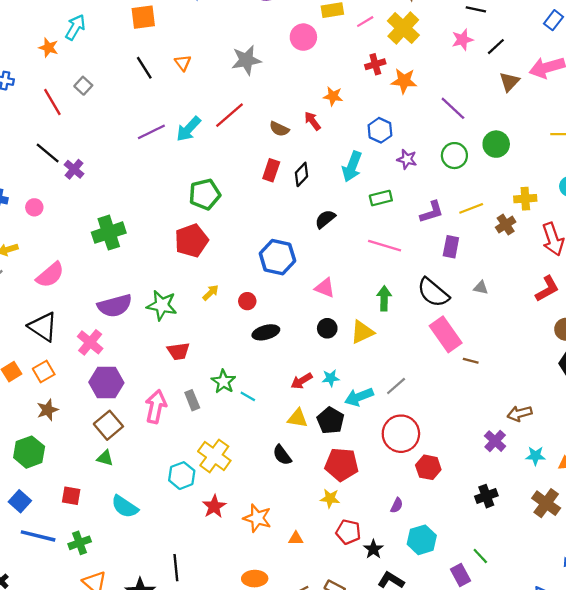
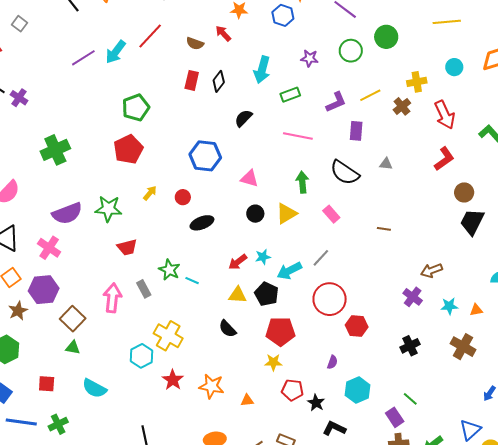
blue hexagon: (380, 130) -> (283, 15), moved
pink rectangle: (446, 334) -> (331, 214), moved, size x0.6
purple hexagon: (106, 383) -> (44, 290), moved

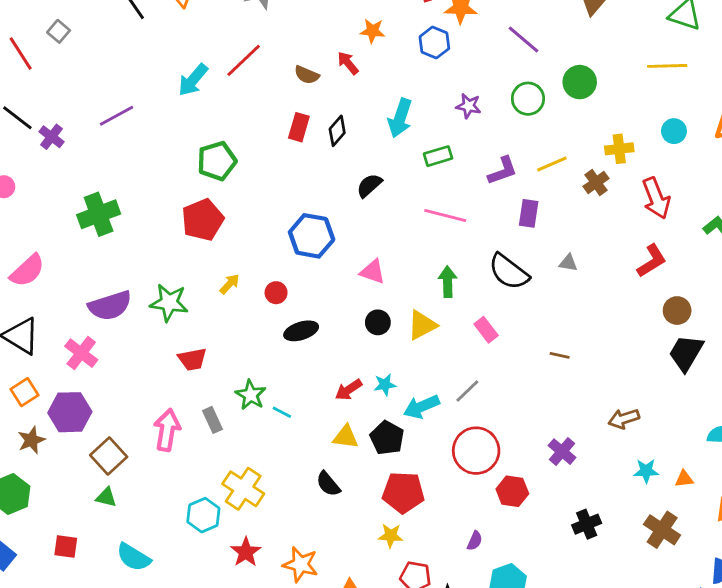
purple line: (83, 58) -> (117, 116), moved
purple cross: (413, 297) -> (562, 452), moved

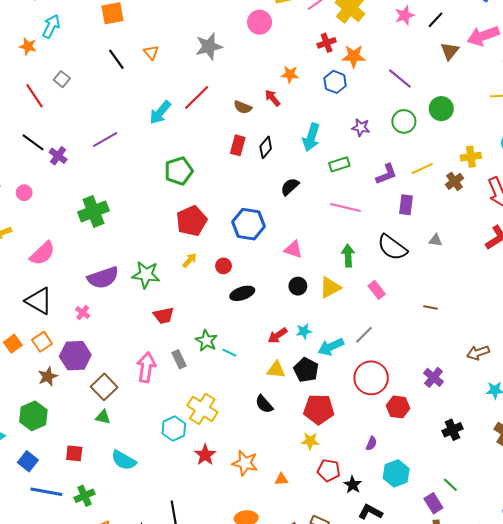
red pentagon: (203, 220) -> (192, 221), moved
pink cross: (81, 353) -> (83, 313), size x0.6

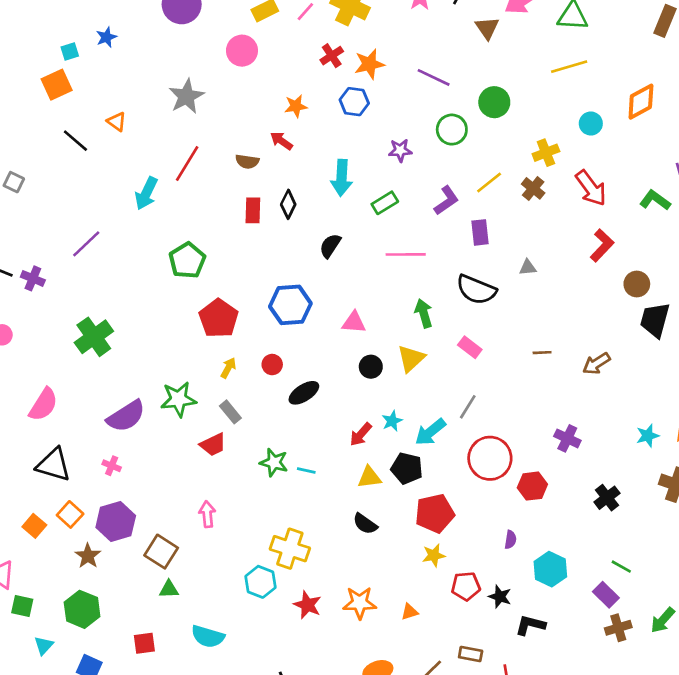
brown arrow: (478, 353) -> (596, 364), moved
gray rectangle: (179, 359) -> (230, 412), moved
pink arrow: (146, 367) -> (207, 514), size x0.7

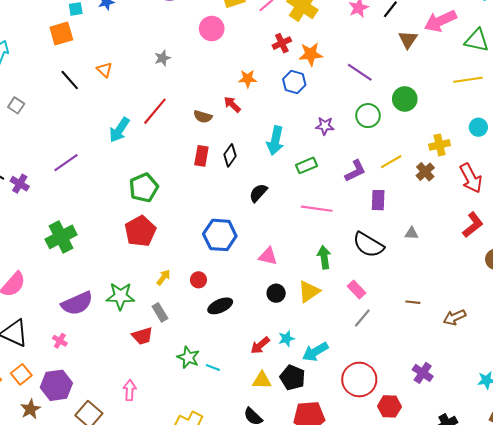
gray star: (186, 96) -> (162, 58), size x0.6
red pentagon: (219, 318) -> (140, 231), moved
gray line: (468, 407) -> (362, 318), moved

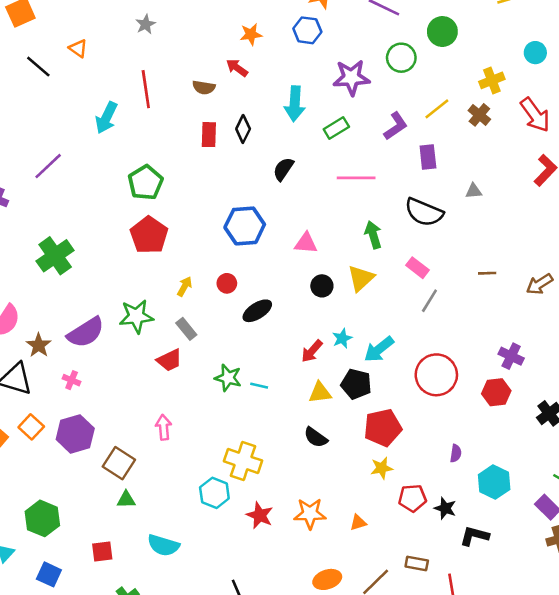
red line: (155, 111) -> (146, 89), turned -40
purple star: (325, 126) -> (351, 78), size x1.6
red hexagon: (389, 406) -> (496, 392), moved
brown star: (30, 409) -> (39, 345), moved

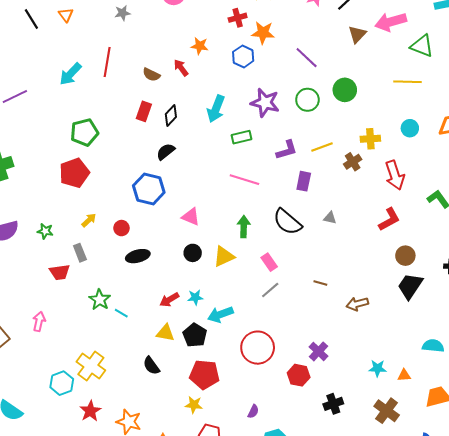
black semicircle: (283, 169) -> (166, 152), moved
green star: (136, 316) -> (45, 231), size x0.6

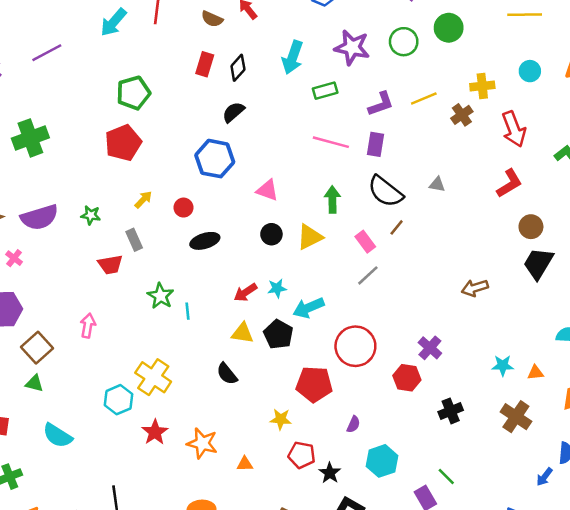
purple rectangle: (304, 181) -> (375, 144), moved
brown line: (320, 283) -> (397, 227), moved, turned -64
cyan line: (121, 313) -> (188, 311), turned 56
red pentagon: (204, 375) -> (314, 384), moved

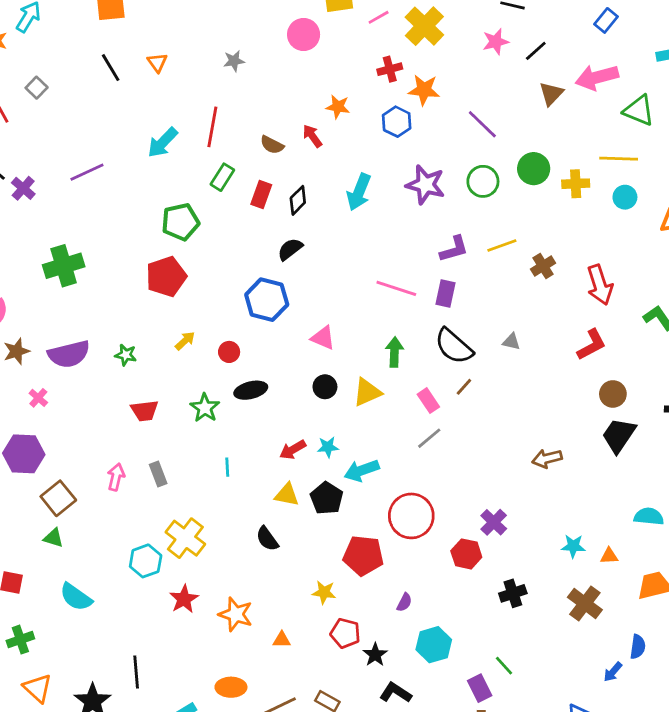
cyan circle: (530, 71) -> (625, 197), moved
yellow cross: (482, 86) -> (576, 184), moved
green rectangle: (325, 91) -> (222, 177), moved, turned -45
gray rectangle: (134, 240) -> (158, 474), moved
green star: (161, 296) -> (205, 408), moved

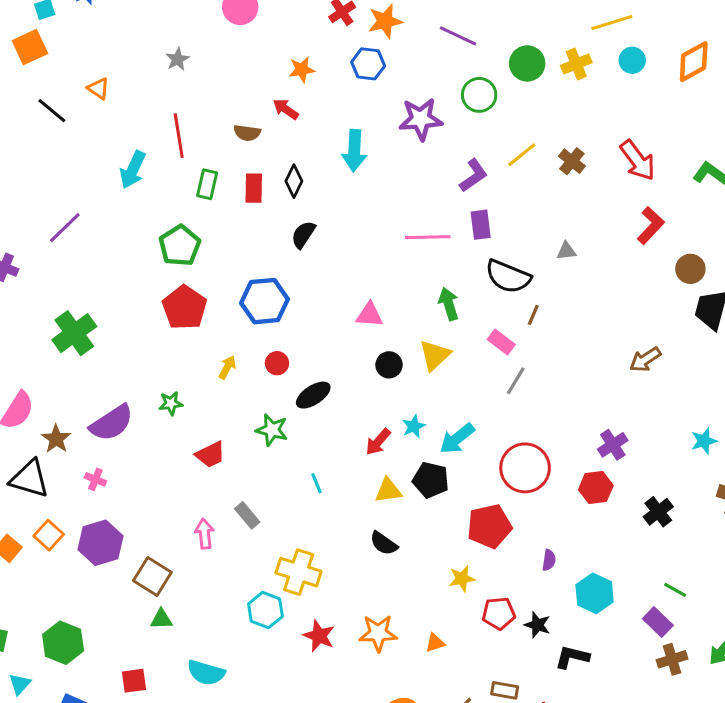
blue hexagon: (267, 300) -> (265, 301), moved
purple cross: (494, 522) -> (613, 445), turned 32

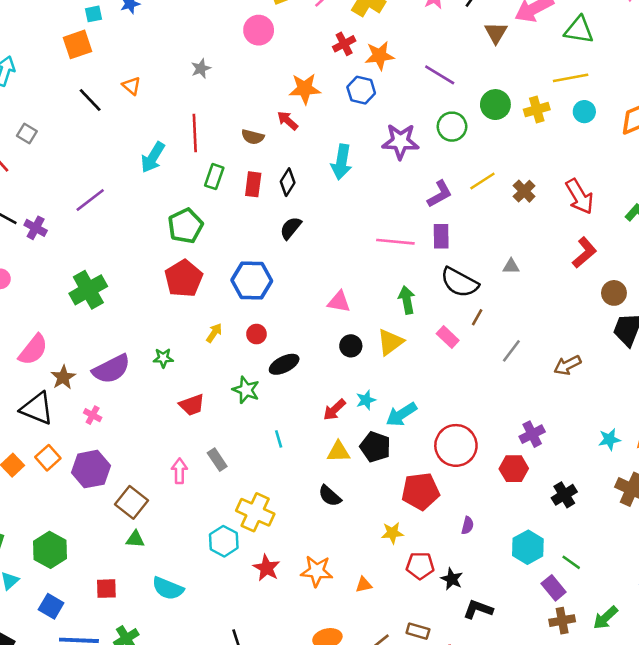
orange star: (302, 70) -> (305, 89), size x1.4
gray line: (516, 381) -> (511, 351), moved
cyan hexagon: (595, 593) -> (528, 547), moved

